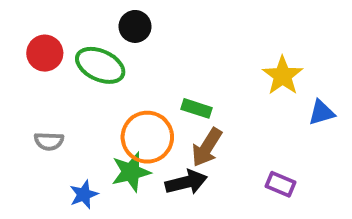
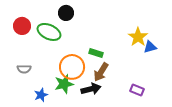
blue triangle: (322, 113) -> (150, 47), moved

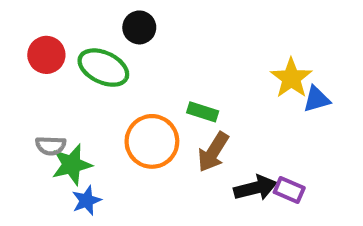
green star: (64, 84) -> (72, 165), moved
black arrow: (91, 89) -> (255, 188), moved

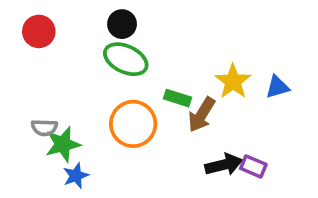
red circle: (46, 55) -> (39, 31), moved
green ellipse: (103, 68) -> (126, 59), moved
yellow star: (291, 78) -> (233, 81), moved
brown arrow: (213, 152) -> (202, 115), moved

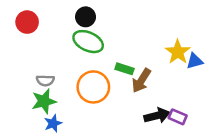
yellow star: (233, 81) -> (178, 52), moved
gray semicircle: (44, 128) -> (45, 80), moved

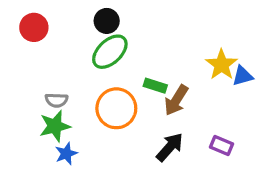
green ellipse: (88, 42) -> (110, 52), turned -68
black arrow: (157, 116) -> (170, 147), moved, turned -35

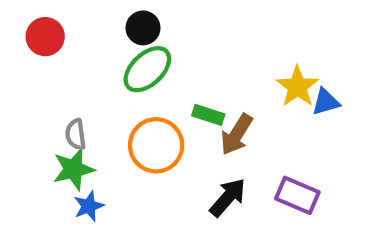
gray semicircle: (57, 100) -> (76, 134), turned 80
purple rectangle: (221, 145) -> (297, 195), size x1.4

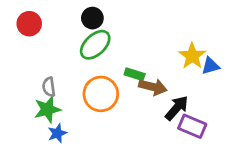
brown arrow: (237, 134) -> (153, 87), turned -108
black arrow: (228, 197) -> (177, 108), moved

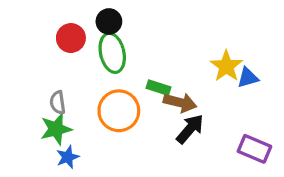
red circle: (29, 24) -> (71, 38), moved
green ellipse: (95, 45) -> (112, 53), turned -60
black arrow: (177, 108) -> (190, 129), moved
purple rectangle: (192, 126) -> (254, 149), moved

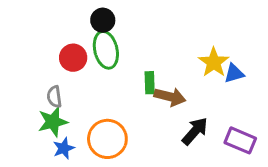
red circle: (71, 38) -> (73, 58), moved
green rectangle: (159, 88) -> (150, 83), turned 70
orange circle: (119, 111) -> (107, 139), moved
black arrow: (190, 129) -> (195, 131), moved

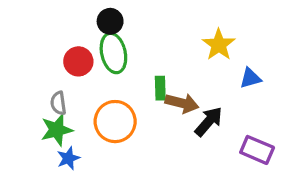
yellow star: (214, 62) -> (219, 45), moved
black arrow: (195, 131) -> (209, 122), moved
orange circle: (107, 139) -> (115, 122), moved

